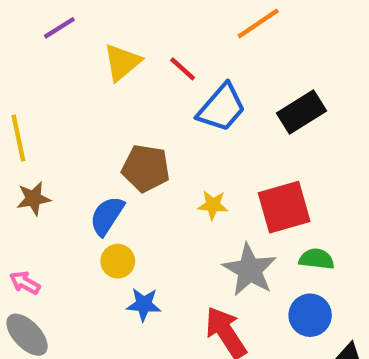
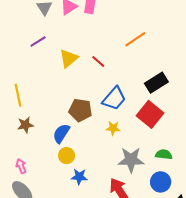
blue trapezoid: (221, 108) -> (114, 98), moved
red square: (284, 207) -> (150, 114), moved, turned -35
gray star: (250, 270) -> (131, 160), turned -30
pink arrow: (25, 283) -> (21, 166), turned 40

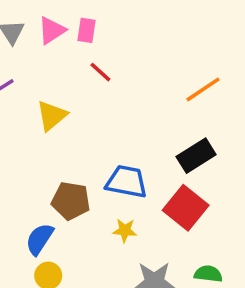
orange line: (135, 39) -> (203, 89), moved
red line: (98, 62) -> (100, 72), moved
blue trapezoid: (114, 98) -> (127, 182), turned -120

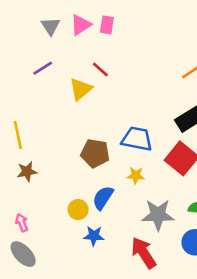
red line: (100, 72) -> (100, 69), moved
blue semicircle: (40, 239) -> (103, 198), moved

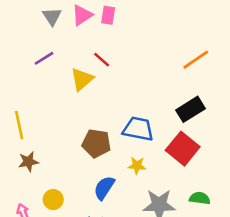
yellow circle: (78, 210) -> (53, 200), moved

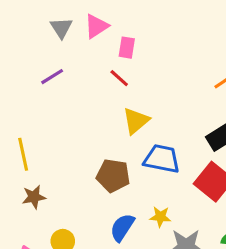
pink rectangle: (108, 15) -> (127, 48), moved
yellow triangle: (82, 79) -> (136, 121), moved
yellow star: (137, 166) -> (160, 217), moved

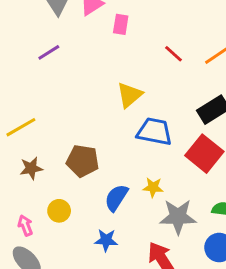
red line: (119, 78) -> (174, 54), moved
yellow line: (23, 154) -> (21, 127), turned 72
brown pentagon: (113, 176) -> (83, 161), moved

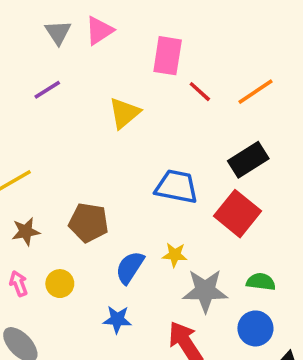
pink rectangle: (121, 24) -> (168, 56), moved, size x1.5
yellow triangle: (130, 95) -> (124, 113), moved
pink arrow: (25, 225) -> (19, 284), moved

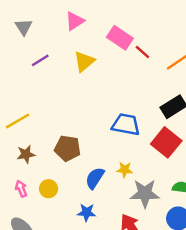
gray triangle: (58, 32) -> (24, 27), moved
pink rectangle: (168, 56) -> (120, 38), turned -65
red line: (200, 92) -> (142, 52), moved
yellow triangle: (124, 113) -> (84, 62), moved

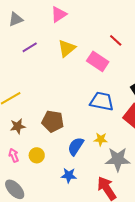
gray triangle: (24, 27) -> (16, 19), turned 42
pink rectangle: (120, 38) -> (98, 61), moved

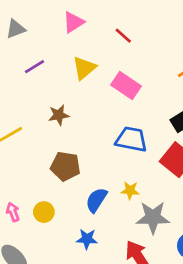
red line: (116, 40) -> (123, 36), moved
brown star: (18, 126) -> (59, 115), moved

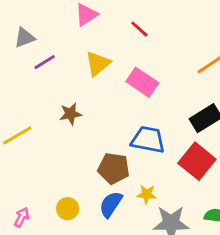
gray triangle: (16, 29) -> (25, 38), moved
brown pentagon: (65, 166) -> (114, 168), moved
pink arrow: (13, 212) -> (22, 217), turned 48
yellow circle: (44, 212) -> (68, 209), moved

